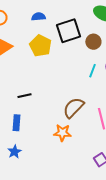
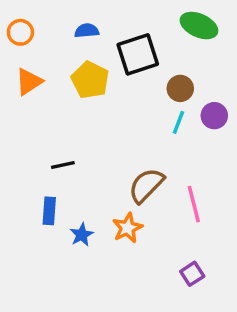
brown circle: (93, 42) -> (180, 88), moved
orange star: (62, 133) -> (128, 228), turned -30
blue star: (14, 152) -> (82, 235), moved

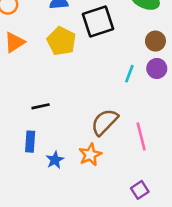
brown circle: (180, 88) -> (155, 41), moved

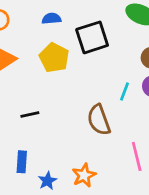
black line: (41, 106) -> (30, 114), moved
brown semicircle: (105, 122) -> (99, 120), moved, turned -64

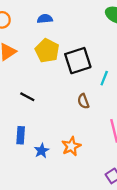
black square: (92, 37) -> (78, 61), moved
black line: (30, 114) -> (27, 97), turned 40
brown semicircle: (99, 120) -> (83, 101), size x0.6

